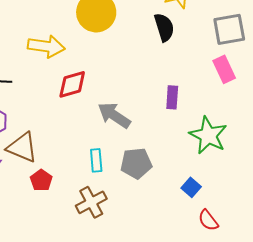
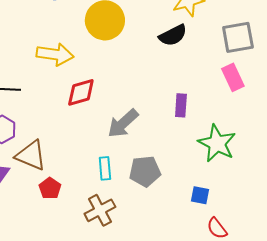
black semicircle: (164, 27) -> (173, 35), turned 80
gray arrow: (114, 115) -> (123, 123), turned -76
blue square: (191, 187) -> (200, 195), turned -30

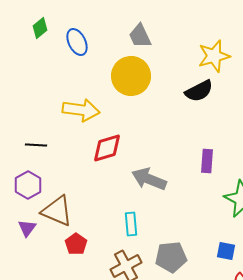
gray arrow: (123, 123) -> (149, 179), turned 64
gray pentagon: (145, 171) -> (171, 257), moved

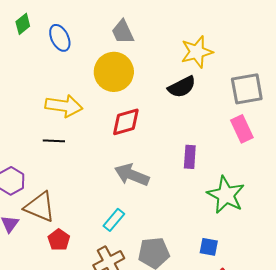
black line: (36, 145) -> (54, 141), moved
red diamond: (107, 148) -> (126, 122), moved
cyan rectangle: (131, 224) -> (114, 220), turned 45

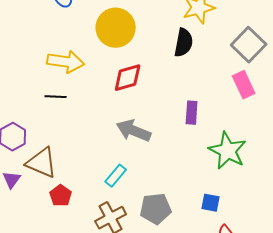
black semicircle: (182, 87) -> (184, 43), turned -52
gray square: (247, 89) -> (249, 45), turned -36

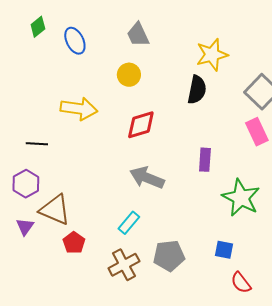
yellow circle: (116, 28) -> (129, 75), size x0.6
black line: (56, 97) -> (37, 144), moved

